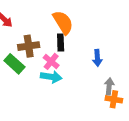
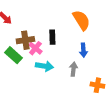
orange semicircle: (63, 22) -> (81, 20), moved
pink cross: (51, 61) -> (35, 48), moved
gray arrow: (109, 86) -> (73, 69), moved

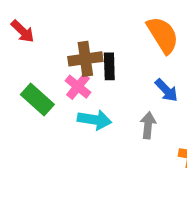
brown cross: (25, 40) -> (85, 59), moved
blue arrow: (83, 50) -> (166, 90), turned -40

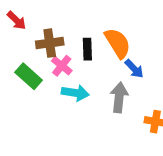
orange semicircle: (163, 35) -> (118, 43), moved
brown cross: (85, 59) -> (50, 43), moved
gray arrow: (148, 125) -> (119, 97), size x1.4

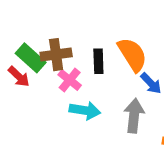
red arrow: (16, 20) -> (19, 77), moved
green rectangle: (29, 76) -> (31, 58), moved

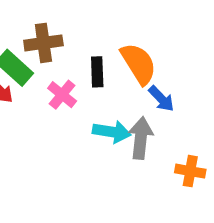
brown cross: (56, 55) -> (43, 43), moved
cyan arrow: (85, 110) -> (112, 132), moved

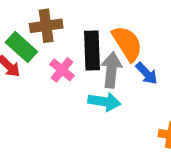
black rectangle: (97, 72) -> (92, 50), size x1.5
gray arrow: (141, 138) -> (111, 70), moved

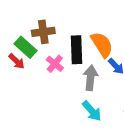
gray arrow: (111, 70) -> (91, 78), moved
cyan arrow: (104, 102) -> (92, 111), moved, turned 40

